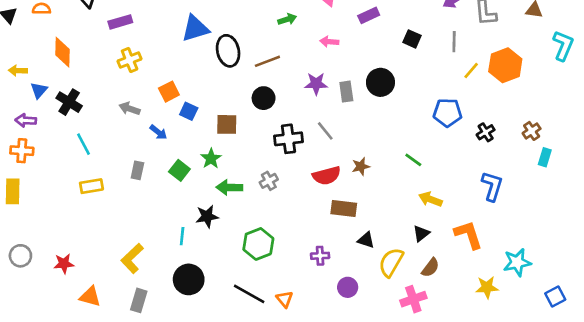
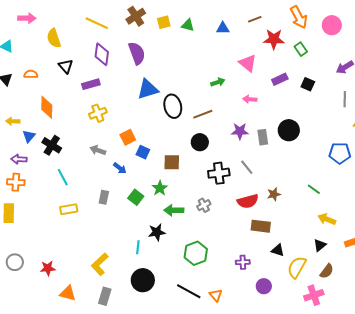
black square: (412, 39) -> (308, 84), moved

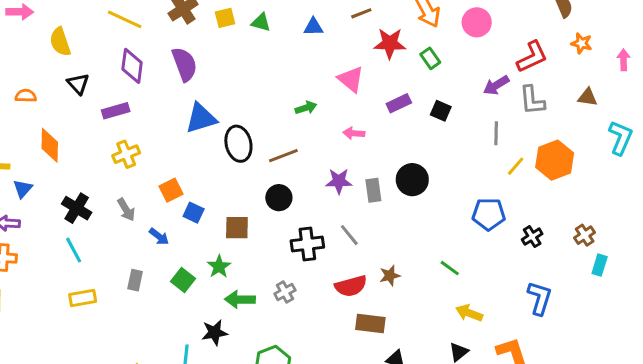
black cross: (52, 145) -> (77, 208), moved
gray arrow: (98, 150) -> (126, 210), turned -140

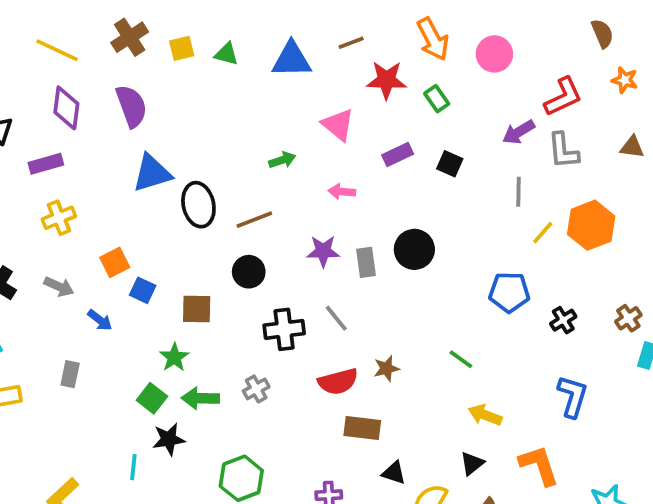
blue triangle: (313, 27) -> (292, 60), size x1.6
gray arrow: (126, 210) -> (59, 287), turned -35
green square: (183, 280) -> (152, 398), moved

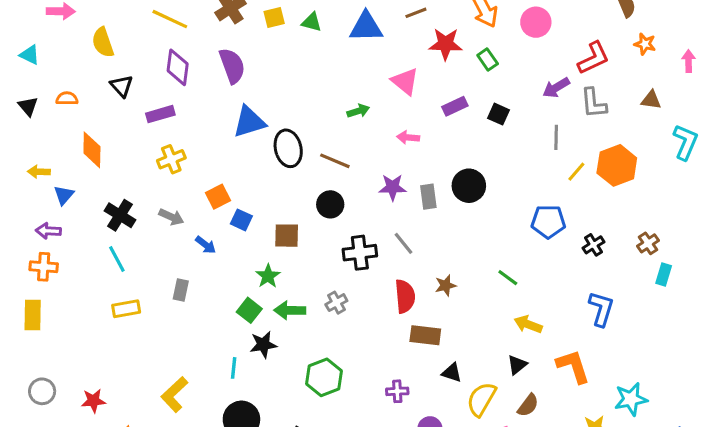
brown line: (254, 220) -> (335, 161), turned 44
red semicircle: (338, 382) -> (405, 296), turned -80

